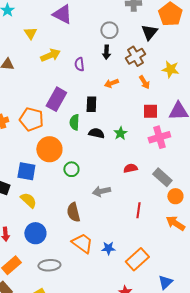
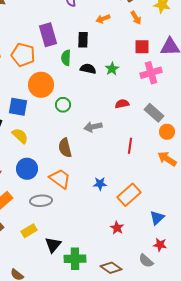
purple rectangle: (56, 99) -> (48, 35), turned -45
orange trapezoid: (82, 243) -> (60, 179), moved

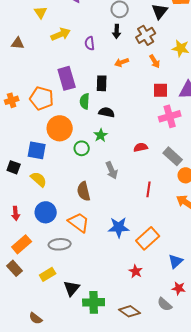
green star: (112, 69) -> (101, 135), moved
gray arrow: (93, 127) -> (112, 170), turned -102
blue star: (100, 184) -> (119, 227), size x1.5

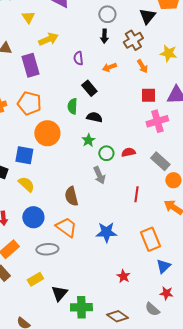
purple semicircle: (90, 43) -> (78, 58), moved
purple rectangle: (67, 78) -> (30, 65), moved
black rectangle: (102, 83) -> (89, 88), turned -42
green circle: (82, 148) -> (106, 153), moved
orange rectangle: (148, 238) -> (150, 239), moved, turned -70

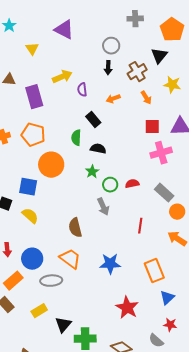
black triangle: (147, 16) -> (159, 56), moved
yellow arrow: (48, 39) -> (62, 77), moved
blue circle: (33, 217) -> (32, 259), moved
red star: (123, 276) -> (127, 308), size x1.6

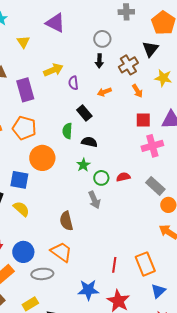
red line: (140, 226) -> (114, 265), moved
blue star: (110, 264) -> (88, 290), moved

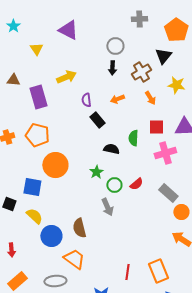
purple semicircle: (73, 83) -> (86, 100), moved
green semicircle: (67, 131) -> (133, 138), moved
black semicircle: (89, 142) -> (111, 149), moved
red semicircle: (123, 177) -> (136, 184), turned 152
blue circle: (23, 252) -> (51, 236), moved

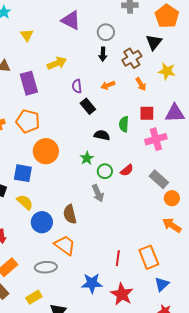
purple triangle: (68, 30) -> (71, 20), moved

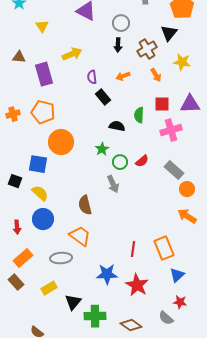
blue circle: (42, 222) -> (43, 219), moved

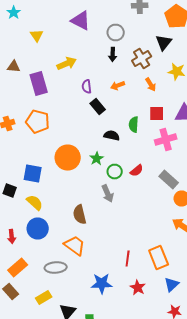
orange circle: (61, 142) -> (68, 158), moved
red star: (137, 285) -> (138, 288), moved, size x0.7

